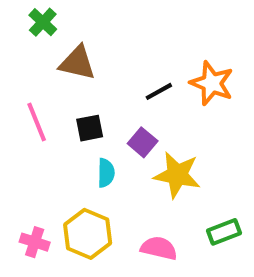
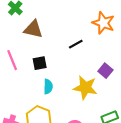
orange star: (212, 83) -> (103, 23), moved
purple square: (143, 142) -> (105, 71), moved

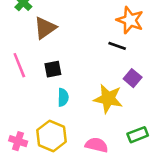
brown triangle: (33, 29) -> (45, 28), turned -48
black line: (76, 44) -> (117, 46), moved, turned 48

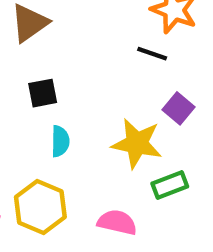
green rectangle: (138, 135) -> (170, 185), moved

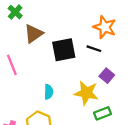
black square: (43, 93) -> (64, 50), moved, size x1.6

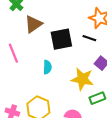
cyan semicircle: (49, 92) -> (47, 67), moved

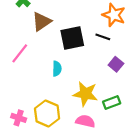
pink line: (13, 53) -> (20, 53), turned 60
yellow star: (82, 79) -> (85, 94), moved

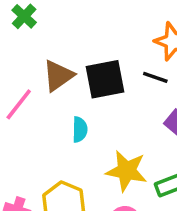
brown triangle: (42, 22) -> (58, 76), moved

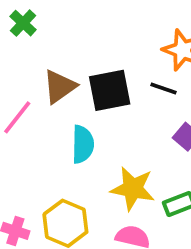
cyan semicircle: (80, 130) -> (83, 144), size x1.4

